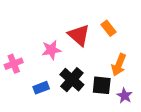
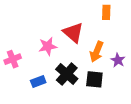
orange rectangle: (108, 28) -> (106, 12), moved, turned 40
orange arrow: (119, 65) -> (97, 52), moved
purple star: (124, 96) -> (118, 60), moved

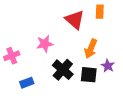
red triangle: (73, 33) -> (75, 20), moved
purple star: (118, 60) -> (108, 66), moved
blue rectangle: (38, 81) -> (27, 83), moved

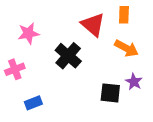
pink star: (45, 44) -> (28, 33), moved
orange arrow: (91, 49) -> (126, 48), moved, turned -84
black cross: (63, 70) -> (68, 56), moved

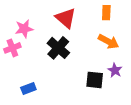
red triangle: (93, 25) -> (66, 18), moved
pink cross: (15, 69) -> (12, 48), moved

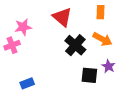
black cross: (58, 48) -> (75, 45), moved

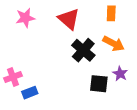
pink star: (23, 27) -> (25, 18), moved
pink cross: (12, 45) -> (13, 77), moved

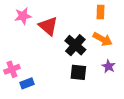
red triangle: (69, 19) -> (48, 26), moved
black square: (99, 84) -> (78, 72), moved

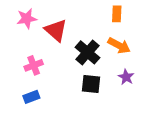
pink cross: (12, 69) -> (34, 65), moved

